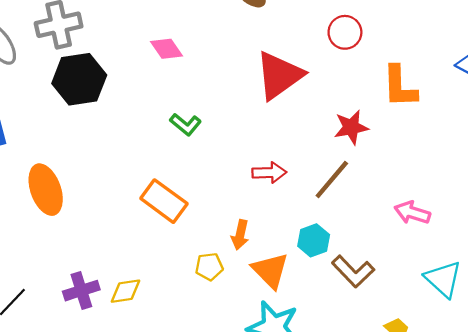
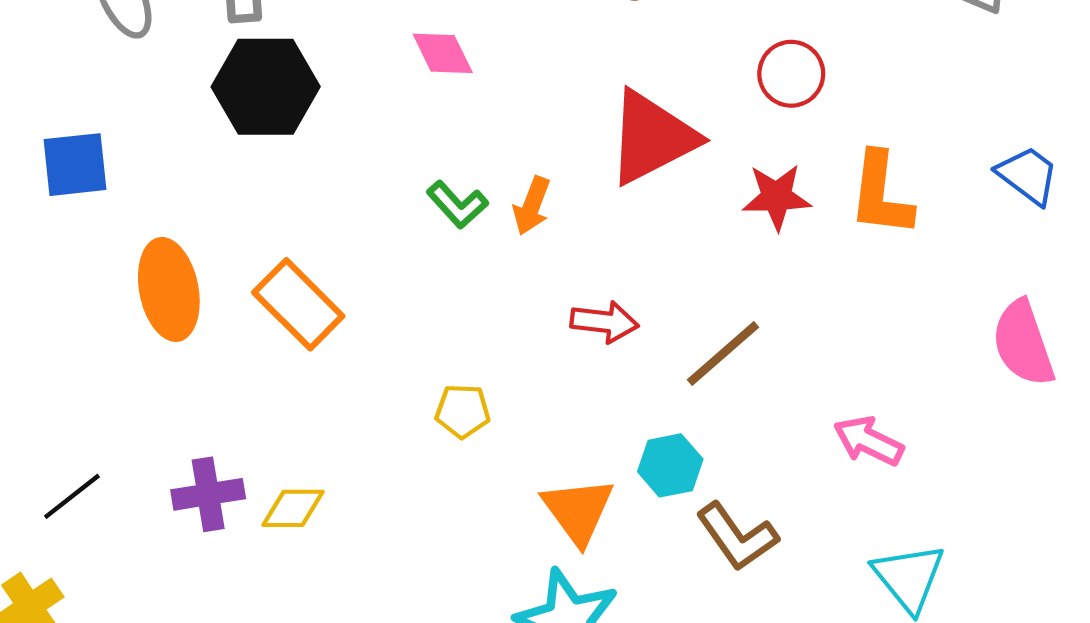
red star: (351, 127) -> (777, 197), moved
orange rectangle: (164, 201) -> (298, 304), moved
orange arrow: (240, 235) -> (532, 206), moved
yellow pentagon: (209, 267) -> (463, 411), moved

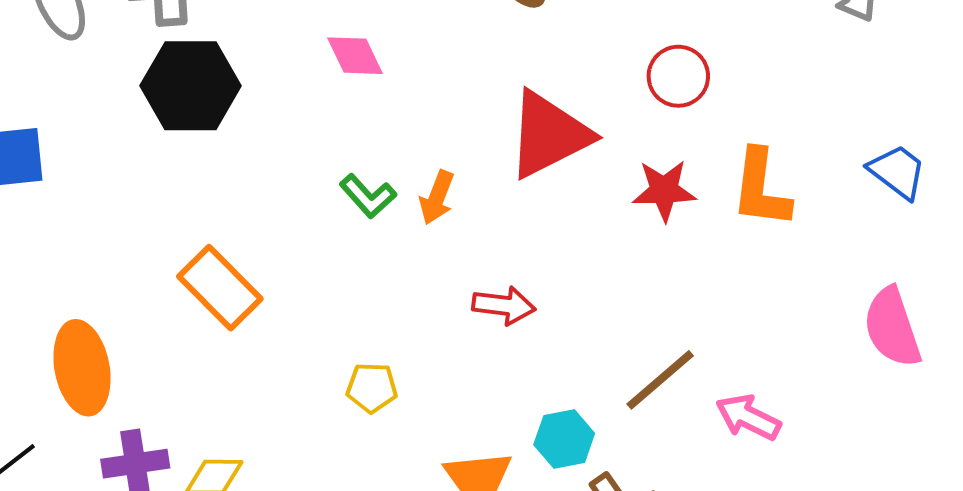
orange ellipse: (169, 289) -> (82, 368), moved
brown line: (723, 353) -> (660, 380), moved

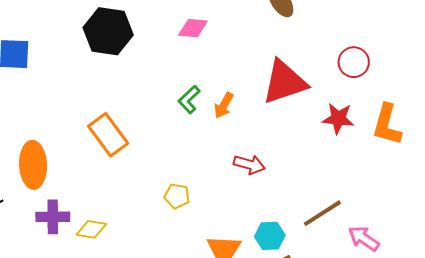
pink diamond: (355, 56) -> (193, 28), turned -68
green L-shape: (368, 196) -> (189, 100), turned 80

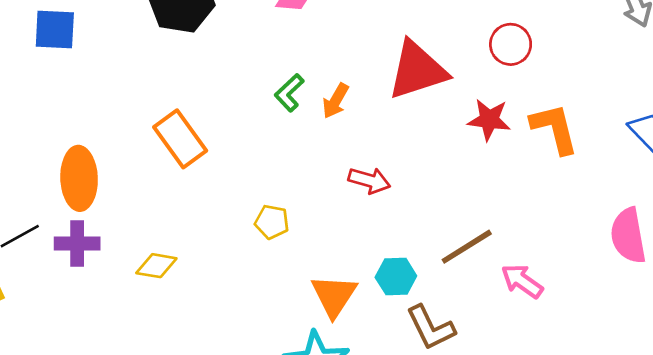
orange L-shape: (387, 125) -> (554, 128), turned 150
purple cross: (53, 217) -> (77, 243), moved

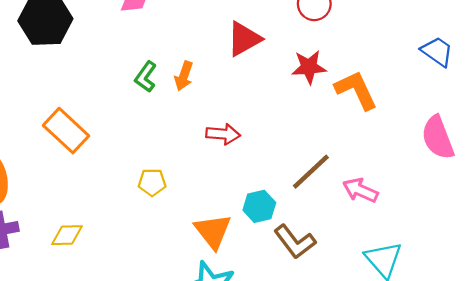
red triangle: (417, 70) -> (244, 39), size x0.7
orange L-shape: (554, 128) -> (356, 90), moved

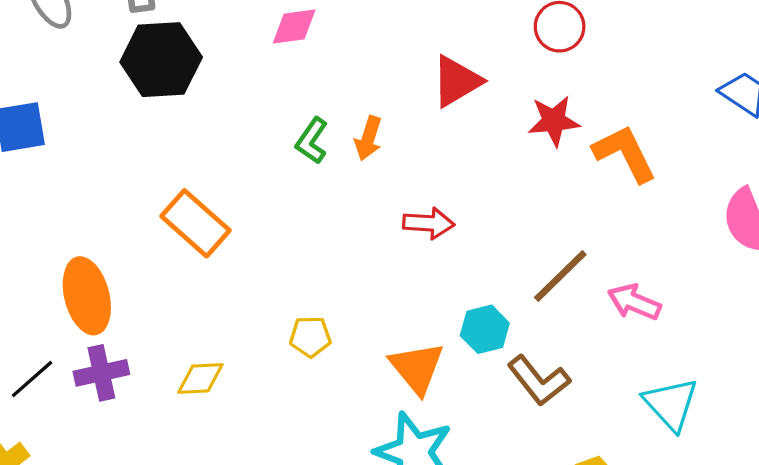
yellow pentagon: (152, 182) -> (310, 337), moved

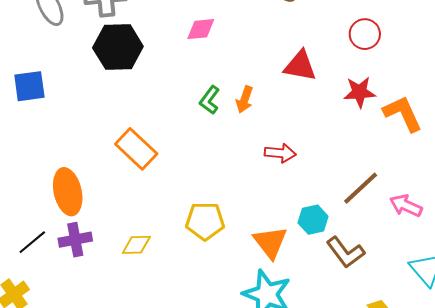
red triangle: (457, 81) -> (300, 66), turned 39
yellow pentagon: (310, 337) -> (205, 221), size x1.5

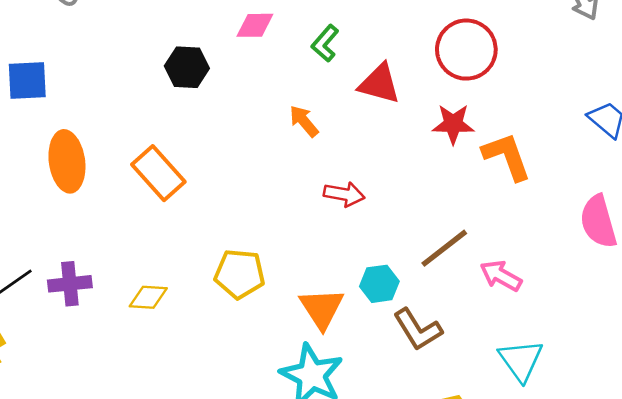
red circle: (365, 34) -> (466, 50), size x1.5
black hexagon: (118, 47) -> (187, 67), moved, size x0.7
green L-shape: (210, 100) -> (325, 43), moved
orange arrow: (245, 100) -> (304, 121), turned 116
orange ellipse: (68, 192) -> (67, 161), moved

